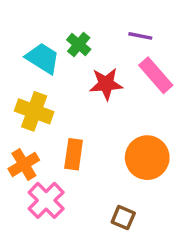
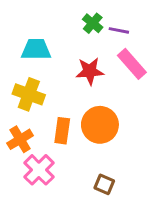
green cross: (79, 45) -> (93, 23), moved
cyan trapezoid: (43, 58) -> (36, 49), turned -32
orange circle: (147, 158) -> (100, 125), moved

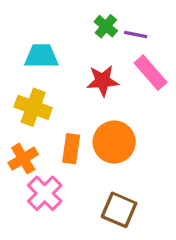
brown square: (104, 184) -> (119, 210), size x1.5

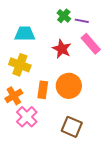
red star: (103, 81) -> (62, 49), turned 30

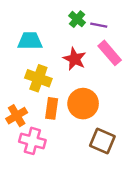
yellow cross: (20, 65) -> (38, 78), moved
pink cross: (27, 117) -> (32, 141), turned -30
brown square: (72, 127) -> (102, 141), moved

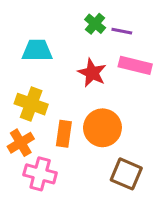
pink rectangle: (110, 53) -> (135, 65), turned -35
yellow cross: (38, 78) -> (31, 104), moved

